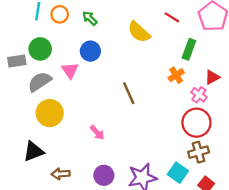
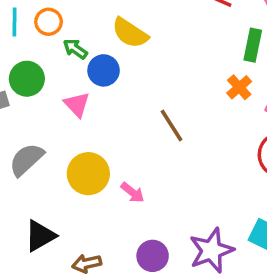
green arrow: (90, 18) -> (75, 49), moved
yellow semicircle: (139, 32) -> (130, 33), moved
gray semicircle: (40, 82) -> (26, 159), moved
yellow circle: (50, 113) -> (88, 174), moved

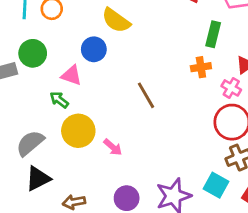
green arrow: (75, 49) -> (59, 100), moved
orange cross: (239, 87) -> (201, 67), turned 30
pink triangle: (77, 104) -> (72, 75), turned -30
gray semicircle: (26, 159) -> (30, 143), moved

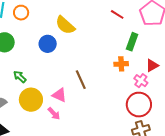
pink triangle: (72, 75) -> (59, 95), moved

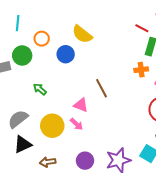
orange circle: (21, 13) -> (42, 39), moved
red line: (117, 14) -> (142, 28), moved
yellow circle: (31, 100) -> (52, 126), moved

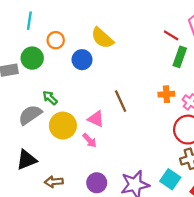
orange cross: (141, 70) -> (166, 94), moved
gray semicircle: (18, 119) -> (30, 115), moved
yellow circle: (52, 126) -> (63, 126), moved

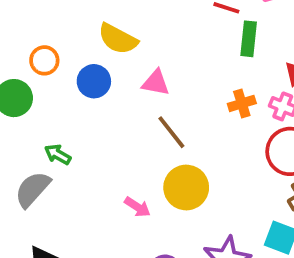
pink triangle: (96, 119) -> (156, 83), moved
yellow circle: (63, 126) -> (186, 187), moved

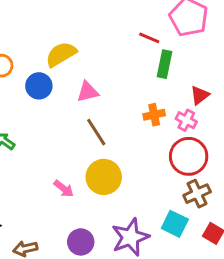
yellow semicircle: (118, 39) -> (61, 54), turned 116
pink triangle: (156, 83) -> (88, 92), turned -30

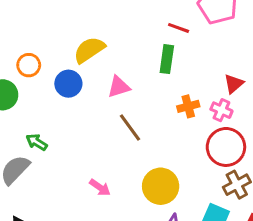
green rectangle: (164, 64) -> (167, 59), moved
yellow circle: (104, 177) -> (161, 186), moved

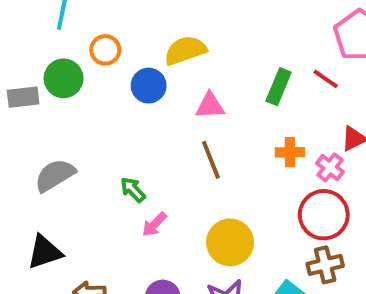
red line: (179, 28) -> (326, 79), moved
green arrow: (37, 142) -> (133, 190), moved
pink arrow: (100, 187) -> (154, 224), turned 85

